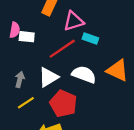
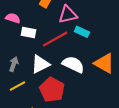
pink semicircle: (15, 30) -> (13, 18), turned -88
white rectangle: (27, 37) -> (29, 32), moved

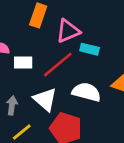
white triangle: (40, 64) -> (45, 99), turned -42

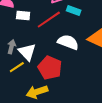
white triangle: (45, 99) -> (27, 52), moved

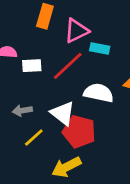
gray arrow: (11, 47) -> (22, 111), turned -104
white triangle: (27, 52) -> (63, 113), moved

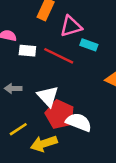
red line: (68, 66) -> (59, 56), turned 60
white semicircle: (99, 93) -> (79, 122), moved
yellow line: (34, 137) -> (18, 129), moved

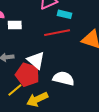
red line: (59, 56) -> (57, 33), moved, turned -30
red pentagon: (60, 114) -> (27, 75), moved

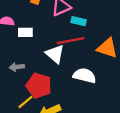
white triangle: (36, 60) -> (55, 54), moved
white semicircle: (64, 78) -> (85, 76), moved

